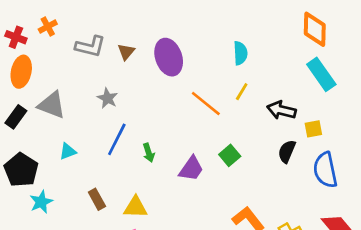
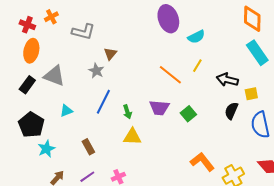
brown triangle: (126, 52) -> (110, 54), moved
cyan semicircle: (240, 53) -> (196, 37), turned 66
purple ellipse: (169, 57) -> (168, 19), moved
purple trapezoid: (191, 169) -> (159, 108), moved, turned 60
yellow triangle: (135, 207) -> (132, 137), moved

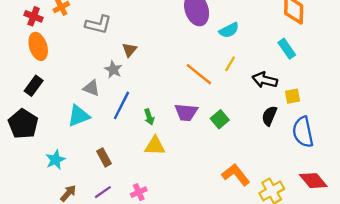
orange ellipse: (31, 51) -> (38, 46), turned -30
cyan rectangle: (257, 53) -> (287, 49), moved, size x0.7
gray triangle: (54, 76) -> (91, 88), moved, size x0.7
cyan triangle: (66, 111) -> (79, 116), size x1.5
black pentagon: (31, 125) -> (23, 124), moved

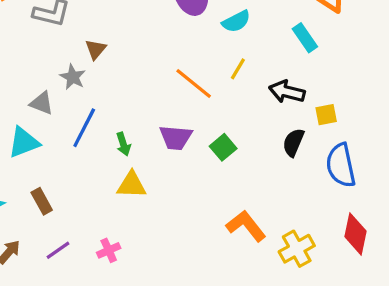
cyan rectangle: (287, 49) -> (305, 38), moved
brown rectangle: (104, 157) -> (42, 201), moved
red diamond: (313, 181) -> (356, 234), turned 52

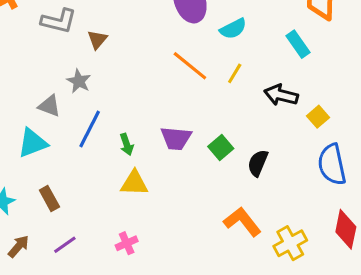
brown triangle: (96, 49) -> (97, 39), moved
orange line: (194, 84) -> (190, 66), moved
yellow square: (326, 115) -> (318, 117), turned -30
black semicircle: (293, 142) -> (258, 163), moved
pink cross: (109, 250) -> (127, 243), moved

